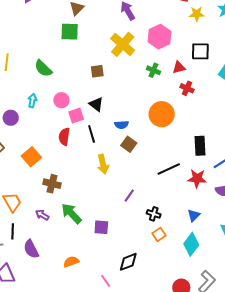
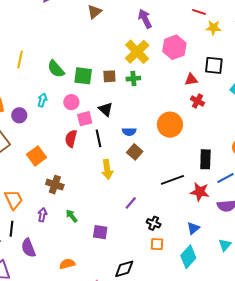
green square: (70, 32) -> (83, 76), moved
green cross: (153, 70) -> (133, 79), moved, turned -32
green arrow: (71, 214) -> (72, 216), size x0.6
purple arrow: (42, 215) -> (42, 215), turned 64
orange square: (159, 234) -> (157, 244), turned 32

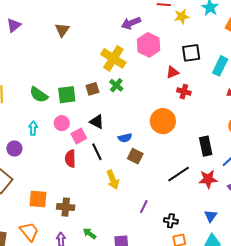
purple arrow: (145, 19) -> (131, 23), moved, turned -72
green cross: (133, 79) -> (116, 85), turned -32
orange square: (36, 156) -> (38, 199), moved, turned -36

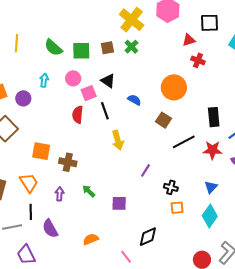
blue semicircle: (125, 138) -> (134, 100), turned -144
brown square: (135, 156) -> (164, 120), moved

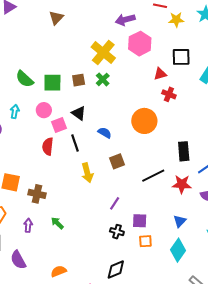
brown square: (164, 120) -> (117, 161), moved, turned 35
black cross: (171, 187) -> (117, 232), moved
purple square: (119, 203) -> (140, 221), moved

